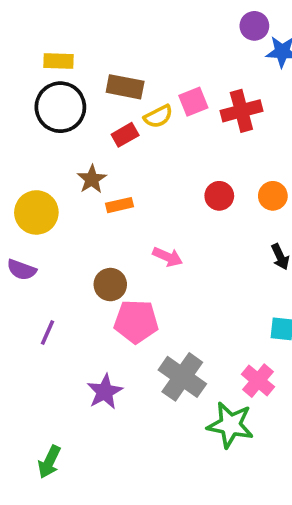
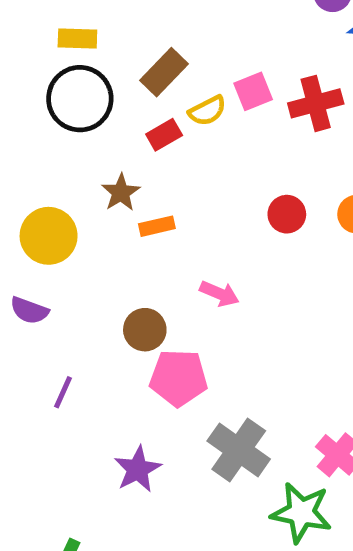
brown rectangle: (125, 87) -> (164, 72), turned -57

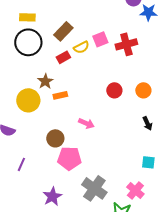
yellow circle: (49, 236) -> (28, 100), moved

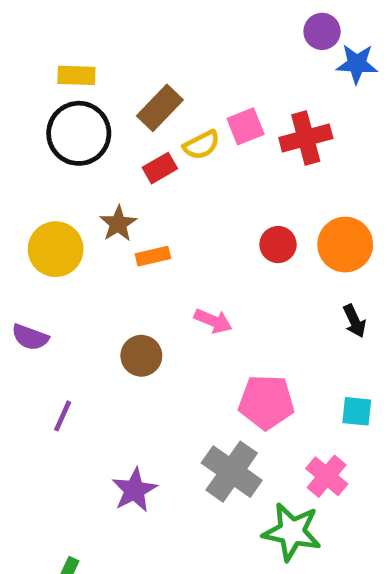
orange circle: (143, 90) -> (345, 245), size x1.5
yellow circle: (28, 100) -> (56, 249), moved
pink pentagon: (69, 158) -> (266, 402), moved

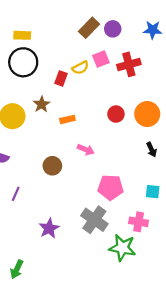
purple circle: (322, 31) -> (113, 29), moved
brown rectangle: (160, 108) -> (89, 28), moved
red rectangle: (160, 168) -> (61, 78), turned -40
orange rectangle: (153, 256) -> (67, 119), moved
pink cross: (327, 476) -> (139, 222), turned -30

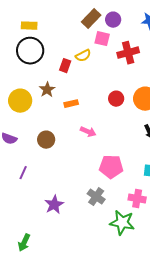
pink square: (101, 59) -> (102, 39), moved, turned 35
brown circle: (52, 166) -> (46, 140), moved
gray cross: (94, 220) -> (96, 197), size x0.7

